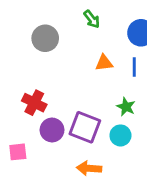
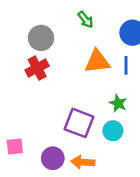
orange triangle: (104, 63) -> (97, 61), size x1.5
red cross: (34, 103) -> (37, 68), moved, turned 35
purple circle: (52, 130) -> (53, 158), moved

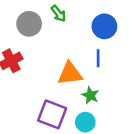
gray circle: (41, 38) -> (29, 24), moved
orange triangle: (97, 61) -> (70, 74), moved

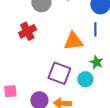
green star: (90, 95) -> (96, 62), moved

